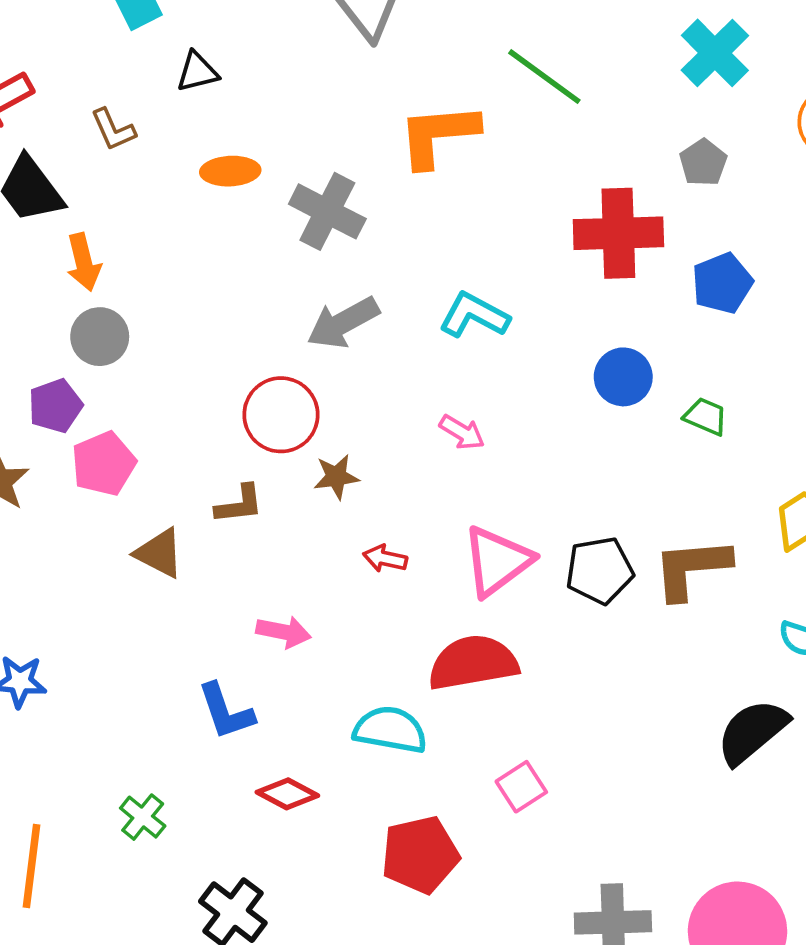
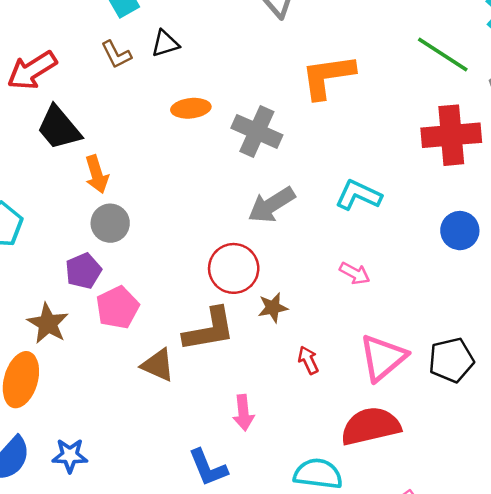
green line: (544, 77) -> (443, 54), moved
brown L-shape: (113, 130) -> (116, 54), moved
brown L-shape: (239, 504) -> (209, 330), size x1.6
red arrow: (385, 558) -> (308, 360), turned 56
pink arrow: (284, 632) -> (243, 413), turned 76

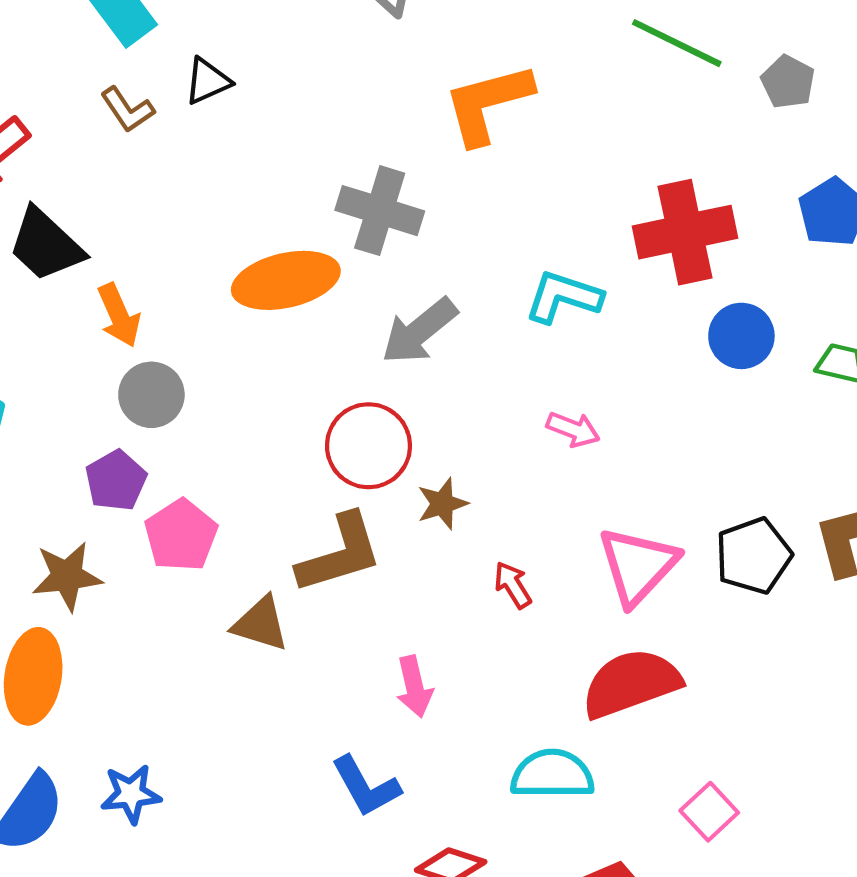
orange ellipse: (191, 108) -> (286, 280), moved, size x1.6
red cross: (451, 135) -> (685, 232), moved
brown star: (48, 323) -> (67, 576), turned -30

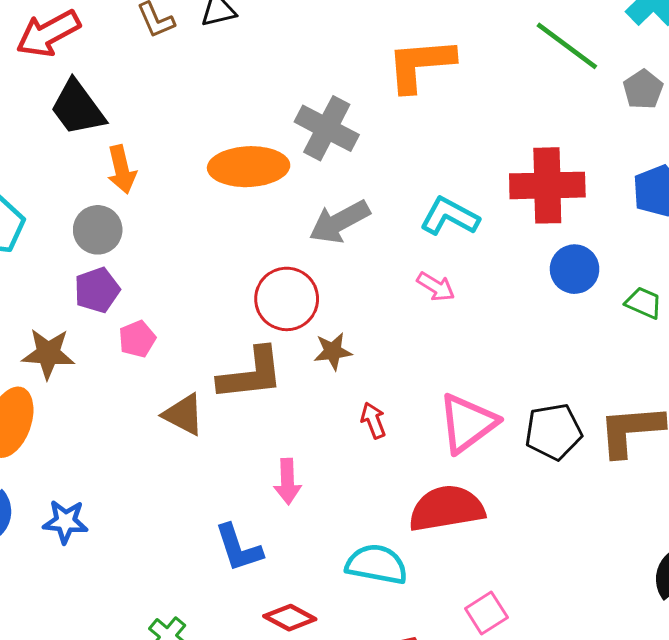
gray circle: (151, 395) -> (98, 230), moved
pink arrow: (573, 429) -> (436, 287), moved
pink pentagon: (181, 535) -> (137, 339), size x0.7

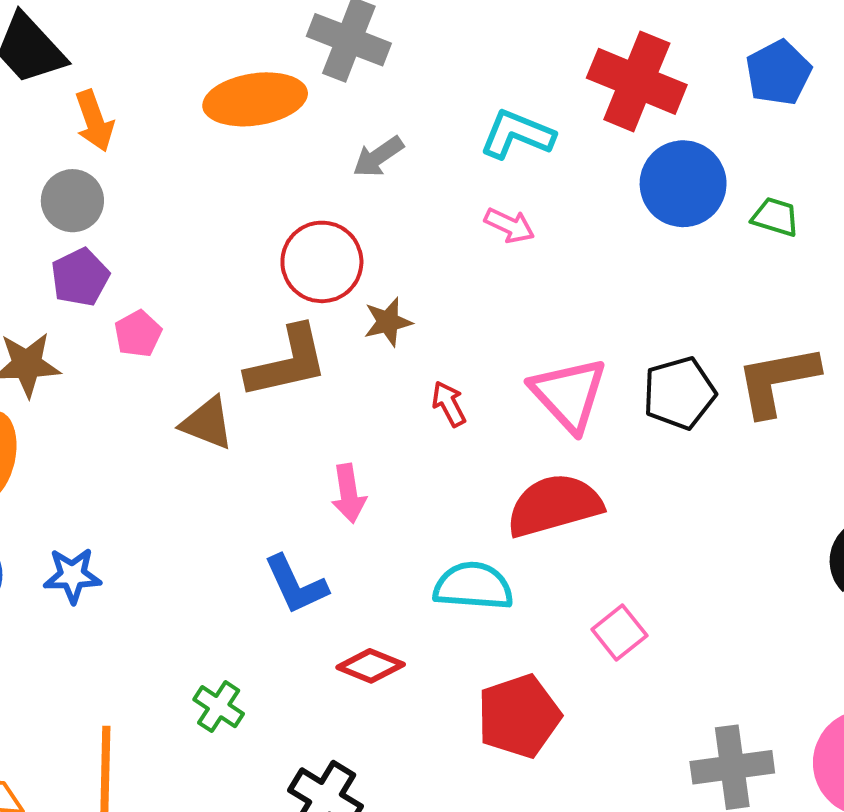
red cross: (547, 185) -> (637, 81), turned 30
gray arrow: (339, 222) -> (378, 157), size x0.7
blue circle: (575, 269) -> (683, 184), size x1.4
pink triangle: (467, 423) -> (569, 394), turned -30

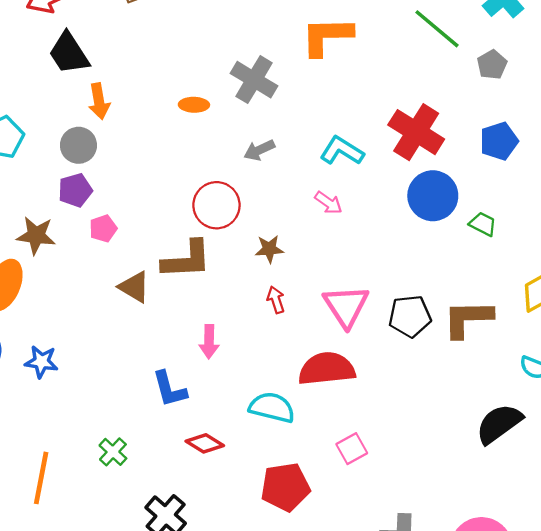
orange ellipse: (255, 99) -> (194, 105), size x0.5
brown star: (388, 322) -> (269, 249), moved

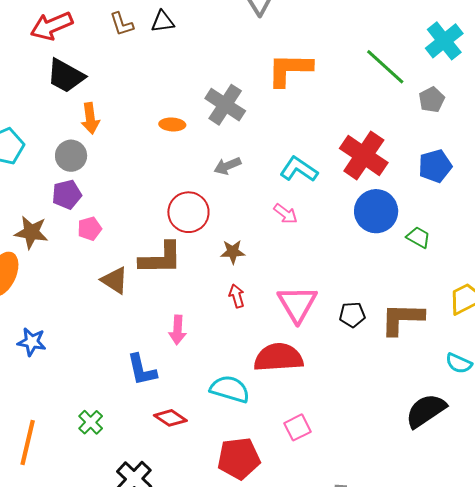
black trapezoid: (69, 53) -> (66, 76), turned -30
black pentagon: (410, 316) -> (352, 315), size x0.7

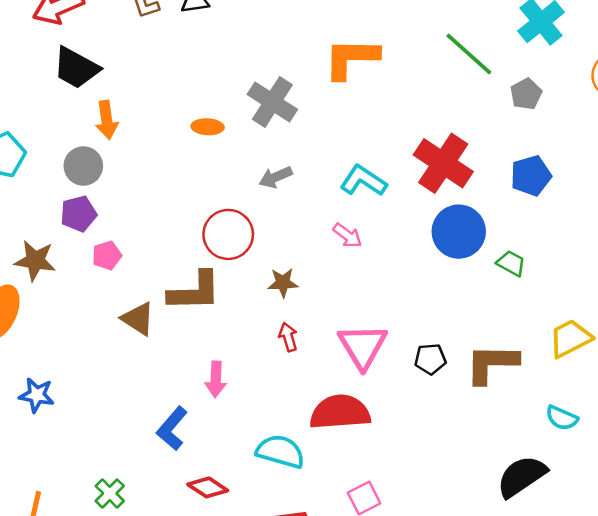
blue L-shape: (142, 370) -> (172, 428), turned 54

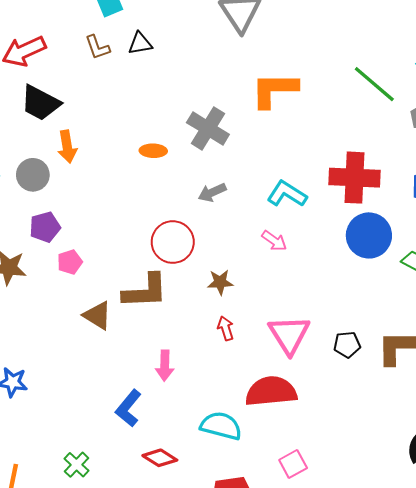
red cross: (443, 163) -> (354, 178), turned -30
gray circle: (83, 166) -> (33, 175), moved

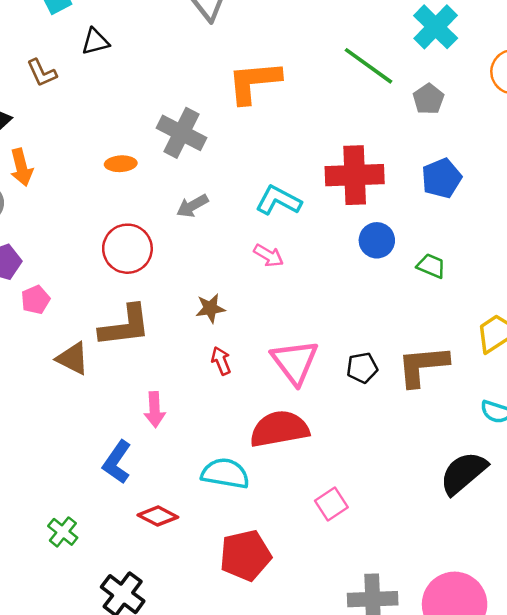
brown L-shape: (97, 47) -> (42, 73), moved
blue circle: (369, 235) -> (377, 240), size x0.7
red circle: (173, 242) -> (127, 249), moved
pink square: (293, 464) -> (331, 504), moved

